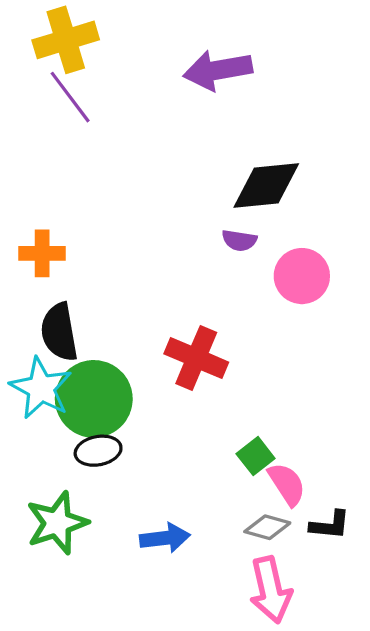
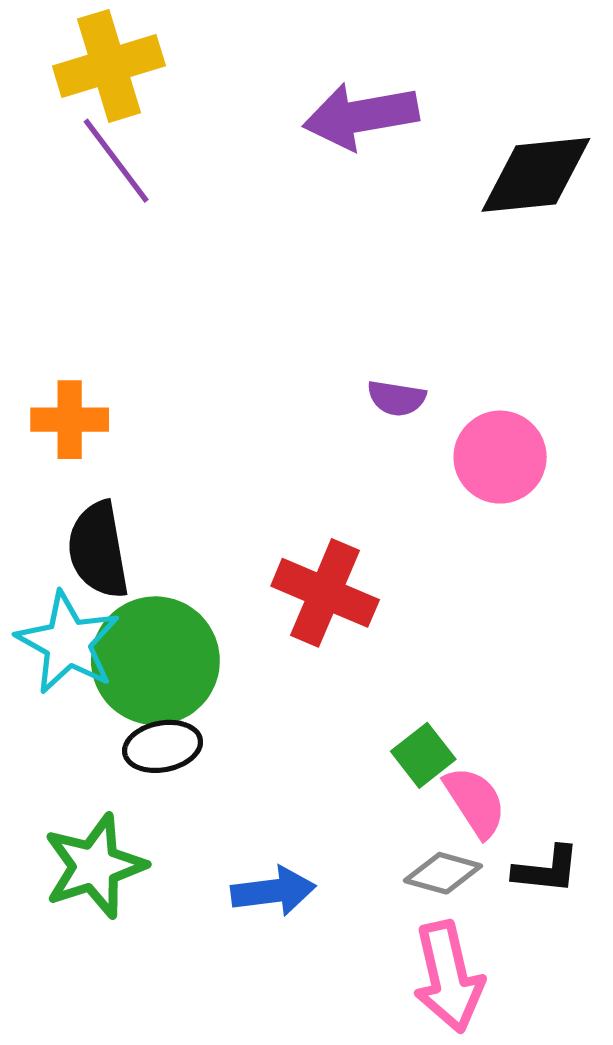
black diamond: (266, 185) -> (536, 175), moved

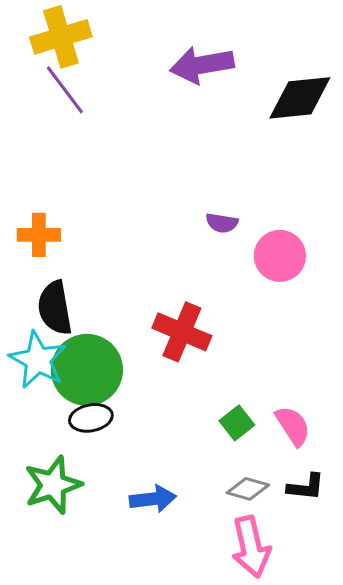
pink semicircle: (475, 802) -> (293, 426), moved

